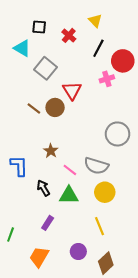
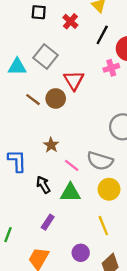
cyan triangle: (22, 48) -> (17, 67), moved, turned -30

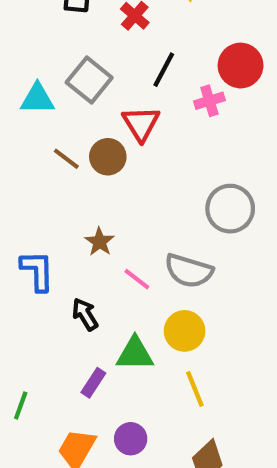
black line: (102, 35) -> (164, 70), moved
yellow circle: (109, 189) -> (185, 331), moved
green triangle: (70, 193) -> (135, 354), moved
purple circle: (81, 253) -> (131, 439), moved

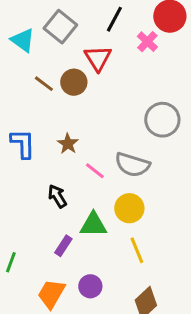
cyan triangle: (37, 99) -> (23, 40), turned 36
pink cross: (209, 101) -> (147, 42), turned -30
blue L-shape: (37, 271) -> (23, 144), moved

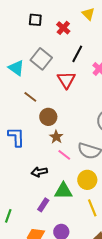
brown circle: (74, 82) -> (48, 117), moved
brown star: (68, 144) -> (56, 137), moved
black arrow: (57, 196) -> (39, 172), turned -70

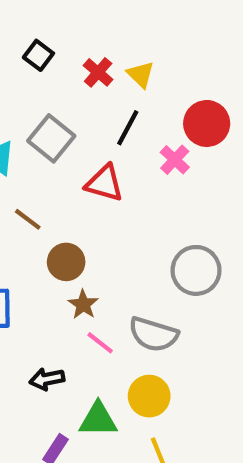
yellow triangle: (88, 14) -> (141, 75), moved
black square: (35, 20) -> (38, 55), turned 32
red triangle: (66, 80) -> (104, 183), turned -42

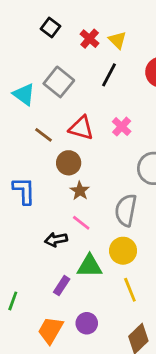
pink cross: (175, 160) -> (122, 127), moved
red triangle: (104, 183) -> (81, 128), moved
gray semicircle: (153, 334) -> (126, 210), turned 84
pink line: (100, 343) -> (81, 223), moved

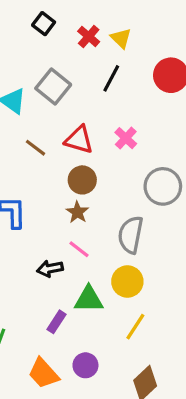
brown circle: (69, 163) -> (82, 180), moved
yellow line: (130, 290) -> (135, 327), turned 55
orange trapezoid: (50, 330) -> (44, 373), turned -72

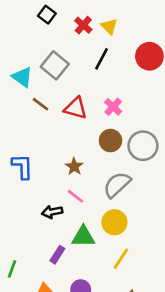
brown line: (36, 148) -> (40, 104), moved
brown circle: (82, 180) -> (111, 141), moved
gray semicircle: (131, 235) -> (117, 185), turned 36

